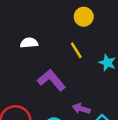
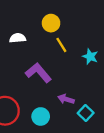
yellow circle: (84, 17) -> (51, 23), moved

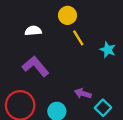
purple L-shape: (38, 73) -> (36, 66), moved

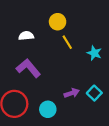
purple arrow: (83, 94) -> (72, 93), turned 144
cyan square: (103, 108) -> (94, 93), moved

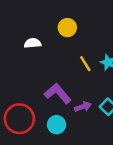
yellow line: (67, 42) -> (85, 64), moved
purple L-shape: (28, 68) -> (58, 94), moved

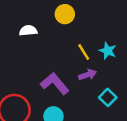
purple arrow: (83, 107) -> (88, 75), moved

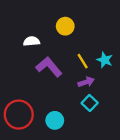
purple L-shape: (55, 84) -> (49, 67), moved
cyan square: (108, 97) -> (90, 103), moved

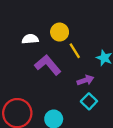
yellow circle: (65, 26) -> (60, 32), moved
yellow line: (83, 61) -> (75, 51), moved

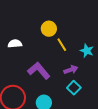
white semicircle: (30, 39) -> (15, 44), moved
purple L-shape: (48, 65) -> (39, 71), moved

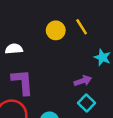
yellow line: (62, 45) -> (82, 27), moved
purple L-shape: (39, 71) -> (23, 82), moved, turned 35

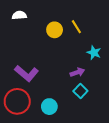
white semicircle: (14, 49) -> (19, 15), moved
purple L-shape: (23, 82) -> (27, 73), turned 135

